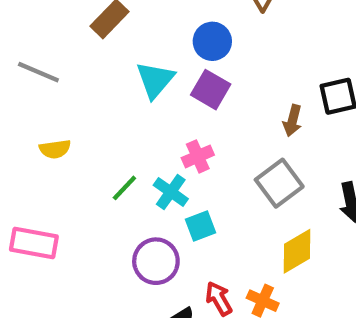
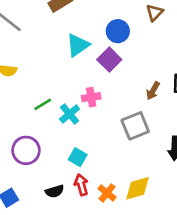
cyan square: (200, 226) -> (78, 157), moved, turned 36
yellow diamond: (297, 251) -> (137, 188), moved
purple circle: (156, 261) -> (26, 150), moved

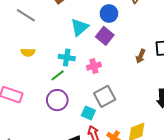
cyan cross: (70, 114) -> (67, 57), moved, turned -35
gray square: (135, 126) -> (105, 96), moved
purple circle: (26, 150) -> (57, 100), moved

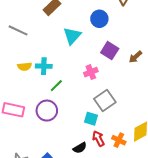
purple square: (105, 36) -> (110, 51), moved
brown arrow: (141, 56) -> (135, 57), turned 32
cyan cross: (67, 57) -> (44, 66), moved
purple circle: (57, 100) -> (47, 111), moved

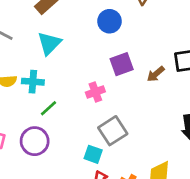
cyan triangle: (72, 36) -> (49, 43), moved
purple square: (110, 51) -> (122, 64), turned 36

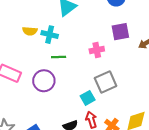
green line: (49, 108) -> (59, 57), turned 32
cyan square: (93, 154) -> (88, 98), turned 32

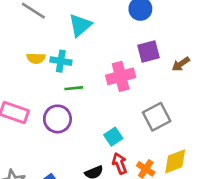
pink cross: (97, 50) -> (121, 76), size x1.5
gray square: (106, 82) -> (157, 117), moved

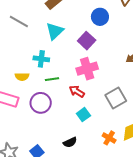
purple square: (148, 52) -> (87, 41), moved, turned -30
yellow semicircle: (36, 58) -> (22, 77), moved
red arrow: (120, 163) -> (77, 91), moved, turned -35

